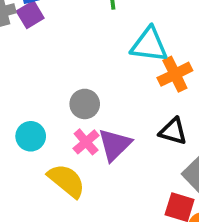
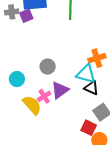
cyan triangle: (149, 45) -> (86, 74), moved
pink cross: (86, 142) -> (44, 96), moved

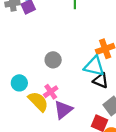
cyan circle: (17, 79) -> (19, 83), moved
purple triangle: (60, 90) -> (63, 110), moved

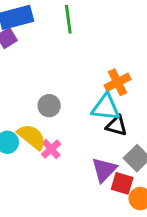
yellow semicircle: (38, 101) -> (32, 137), moved
purple triangle: (63, 110) -> (104, 170), moved

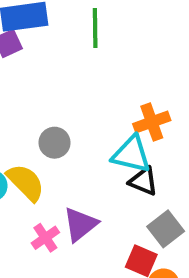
pink cross: (51, 149) -> (45, 238), moved
purple triangle: (104, 170) -> (80, 224), moved

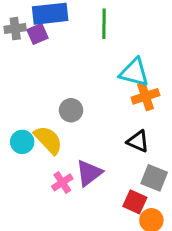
cyan triangle: (131, 154) -> (134, 72), moved
gray square: (166, 229) -> (154, 178), turned -32

